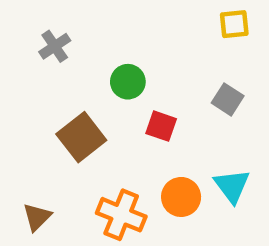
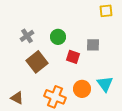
gray cross: (55, 46) -> (27, 36), moved
gray square: (228, 99) -> (93, 45), moved, turned -32
brown triangle: (37, 217) -> (17, 98), turned -48

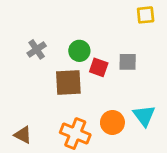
red square: (73, 57) -> (99, 67), moved
brown square: (37, 62) -> (68, 83), moved, turned 35

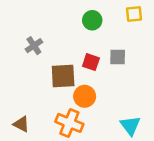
green circle: (79, 51) -> (92, 20), moved
cyan triangle: (144, 116) -> (130, 125), moved
orange circle: (112, 122) -> (85, 96), moved

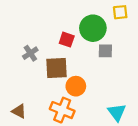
green circle: (92, 20) -> (93, 28), moved, size x1.5
gray cross: (34, 46) -> (30, 53), moved
red square: (91, 62) -> (67, 40), moved

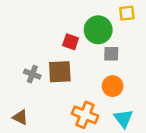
gray cross: (30, 53) -> (32, 74), moved, turned -35
orange circle: (76, 86) -> (113, 86), moved
orange cross: (62, 110) -> (85, 115), moved

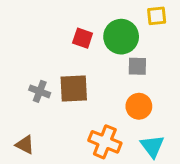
red square: (71, 42) -> (83, 38), moved

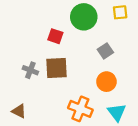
green circle: (121, 37) -> (84, 17), moved
red square: (83, 38) -> (55, 36), moved
gray square: (137, 66) -> (105, 51), turned -35

